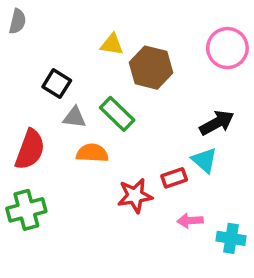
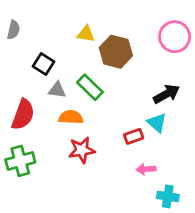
gray semicircle: (18, 21) -> (13, 30), moved
red star: (135, 196) -> (82, 150), moved
cyan cross: (231, 238) -> (168, 196), moved

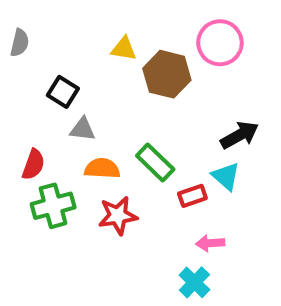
pink circle: (175, 37) -> (220, 43), moved
green rectangle: (90, 87) -> (155, 163), moved
red semicircle: (23, 115) -> (33, 165), size x0.7
green cross: (20, 161) -> (53, 206), moved
cyan cross: (168, 196) -> (194, 282), moved, turned 35

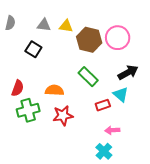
pink circle: (220, 43) -> (118, 38), moved
gray triangle: (82, 129) -> (44, 25), moved
green rectangle: (155, 163) -> (88, 77), moved

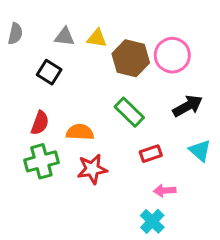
red semicircle: (18, 88) -> (40, 123), moved
cyan triangle: (121, 94) -> (200, 151), moved

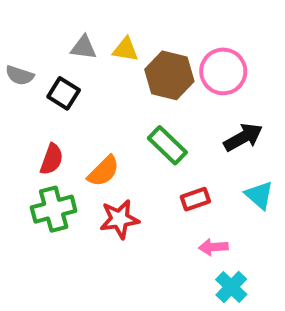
gray semicircle: (15, 34) -> (20, 75), moved, turned 95
orange semicircle: (80, 132) -> (104, 171), turned 132
cyan cross: (152, 221) -> (231, 287), moved

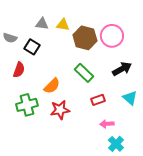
red semicircle: (52, 159) -> (19, 70), moved

